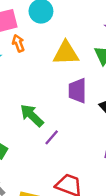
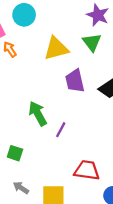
green arrow: (32, 115) -> (38, 114), turned 30

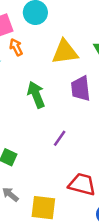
green arrow: (38, 114) -> (36, 95), moved

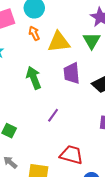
orange arrow: (16, 47) -> (34, 33), moved

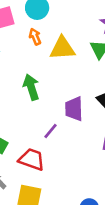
purple trapezoid: (72, 73) -> (74, 109), moved
red trapezoid: (71, 155) -> (32, 159), moved

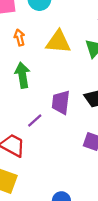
orange arrow: (35, 37) -> (19, 37), moved

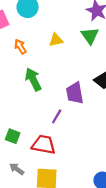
yellow triangle: (58, 42) -> (56, 40), size x0.6

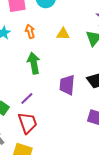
purple line: (57, 116) -> (27, 99), moved
red trapezoid: (44, 145) -> (27, 123), turned 45

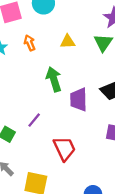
green arrow: (34, 63) -> (54, 79), moved
red trapezoid: (27, 123) -> (64, 149), moved

